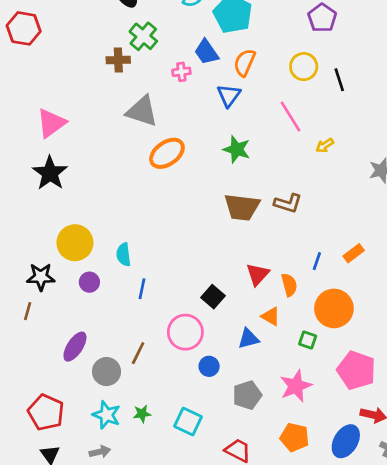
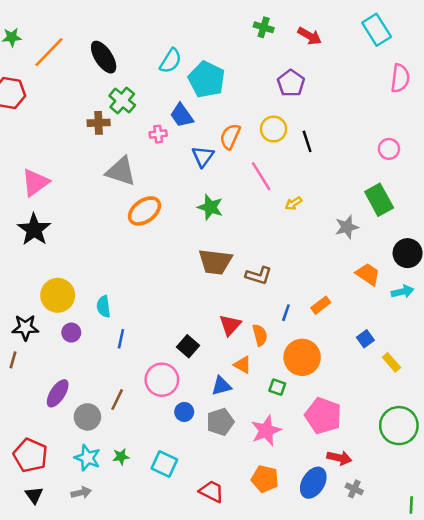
orange semicircle: (245, 63) -> (230, 136), moved
brown L-shape: (288, 203) -> (259, 275), moved
gray pentagon: (247, 395) -> (220, 422), moved

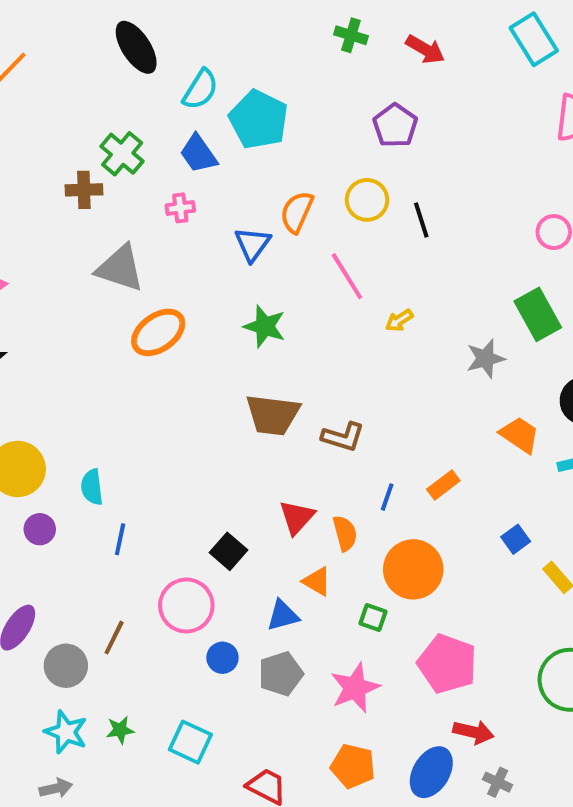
black ellipse: (104, 57) -> (136, 47), moved
blue trapezoid: (182, 115) -> (198, 154), moved

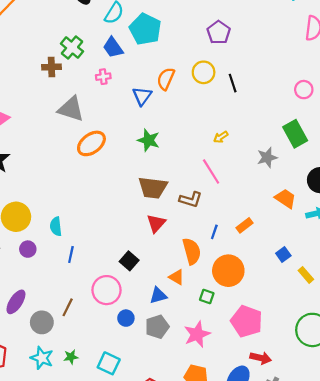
pink line: (347, 276) -> (211, 171), moved
red triangle: (297, 517) -> (156, 223), moved
orange semicircle: (345, 533) -> (192, 251), size x1.4

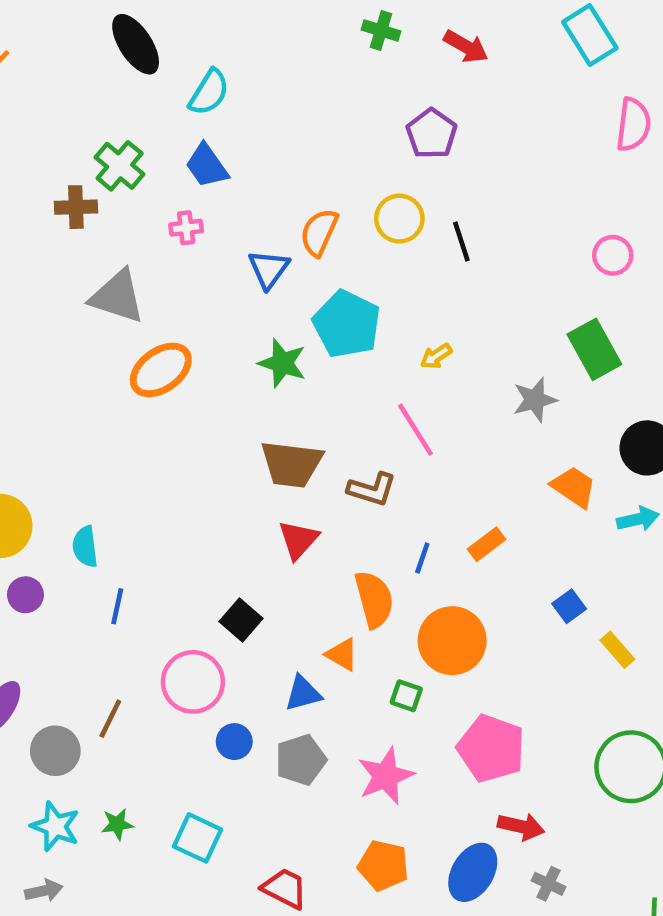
cyan pentagon: (145, 29) -> (347, 324), moved

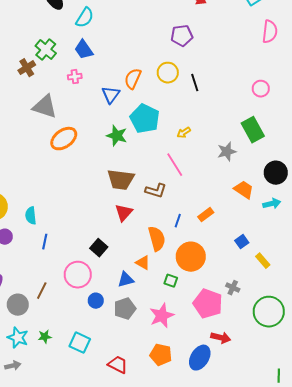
purple pentagon: (431, 134) -> (182, 36), turned 30
brown cross: (76, 207) -> (27, 68), turned -30
gray cross: (548, 884) -> (233, 288), moved

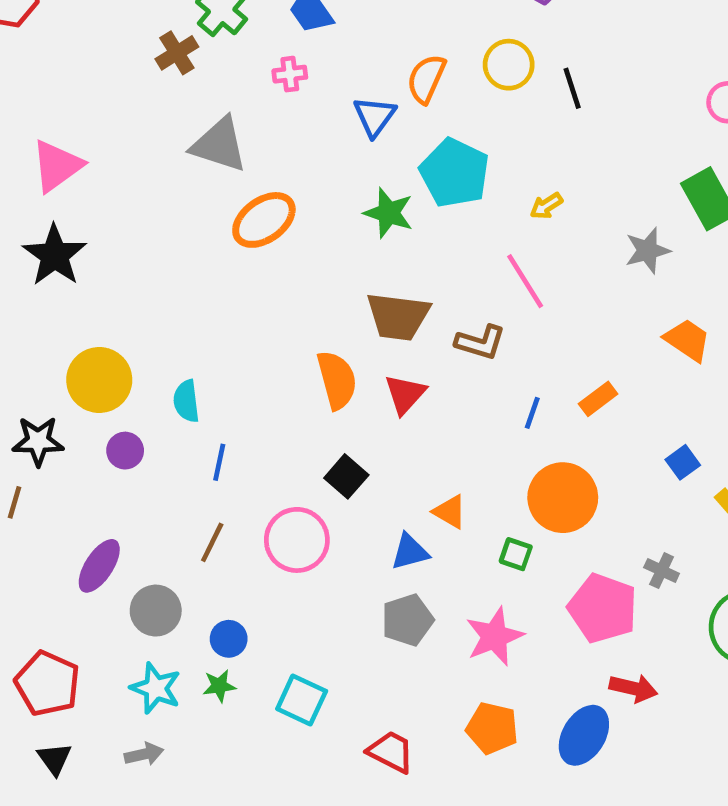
orange semicircle: (157, 239) -> (337, 380), moved
brown line: (42, 291) -> (212, 542), moved
blue circle: (96, 301) -> (229, 639), moved

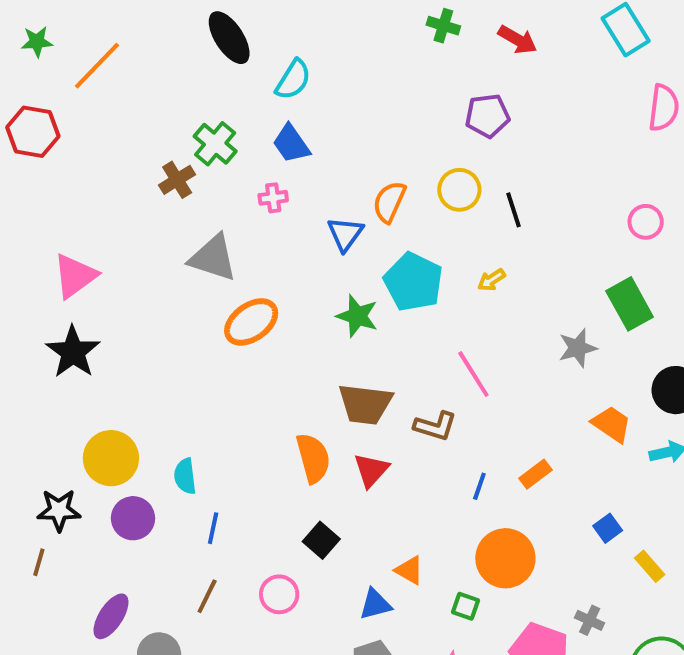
yellow arrow: (546, 206) -> (491, 280), moved
purple circle: (125, 451) -> (133, 518), size x1.4
pink circle: (297, 540) -> (279, 594), size x0.7

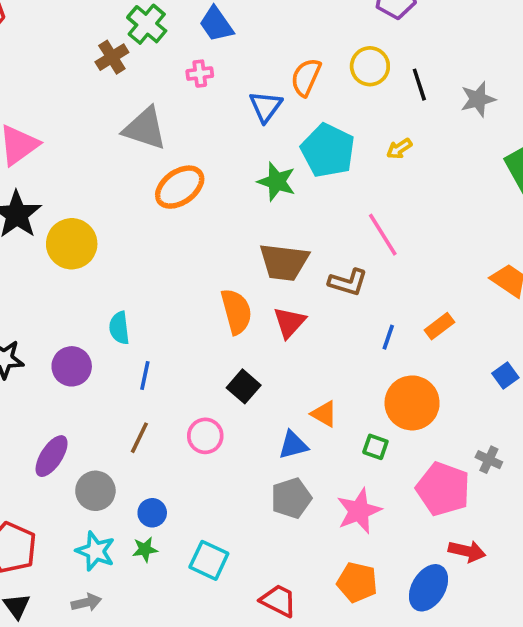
gray star: (578, 348) -> (478, 99), moved
yellow circle: (111, 458) -> (72, 244), moved

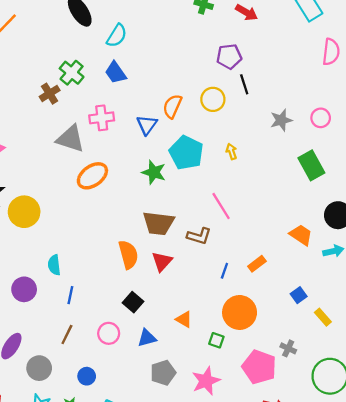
pink cross: (200, 74) -> (102, 118), moved, size x1.5
black line: (419, 85) -> (244, 84), moved
yellow arrow: (399, 149) -> (231, 151), turned 105
blue triangle: (293, 445) -> (147, 338), moved
blue circle: (152, 513) -> (87, 376), moved

